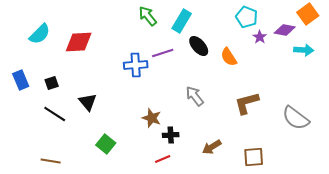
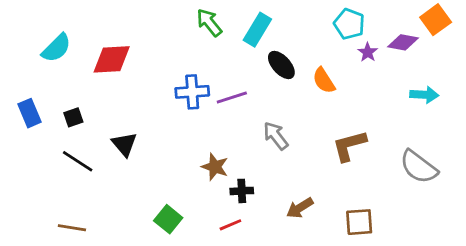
cyan arrow: (304, 50) -> (424, 95), moved
purple line: (163, 53) -> (232, 98), moved
green square: (106, 144) -> (168, 219), moved

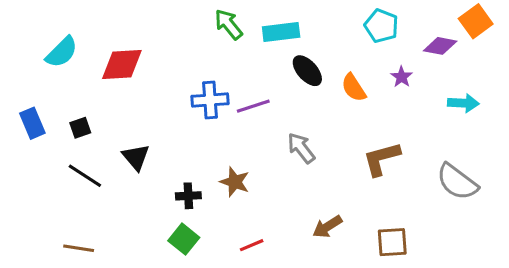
cyan rectangle: (257, 30) -> (281, 32), turned 52
purple star: (368, 52) -> (402, 77), moved
black cross: (242, 191) -> (188, 196), moved

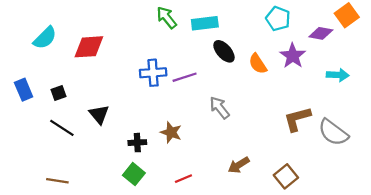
purple star: (402, 77) -> (293, 56), size x1.6
brown L-shape: (381, 159) -> (297, 119), moved
brown square: (392, 242) -> (286, 176), turned -35

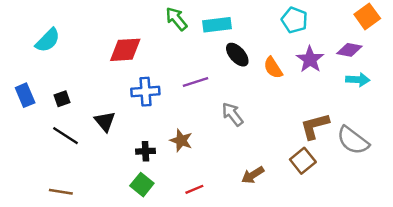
purple diamond: (321, 33) -> (349, 50), moved
red diamond: (89, 47) -> (125, 50), moved
blue cross: (153, 73) -> (145, 92), moved
brown square: (286, 176) -> (303, 161), moved

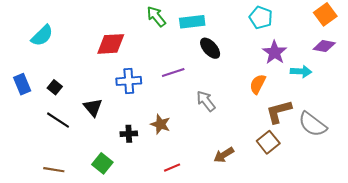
purple diamond: (349, 50) -> (324, 46), moved
orange semicircle: (273, 68) -> (258, 84), moved, turned 60
cyan arrow: (358, 80) -> (301, 71), moved
black square: (62, 99) -> (55, 87), turned -32
green square: (142, 185) -> (102, 163), moved

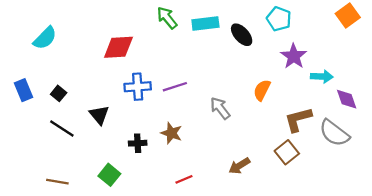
purple diamond: (324, 46) -> (347, 99), moved, turned 60
black ellipse: (210, 48) -> (242, 35), moved
purple line: (173, 72) -> (175, 87), moved
orange semicircle: (258, 84) -> (262, 90), moved

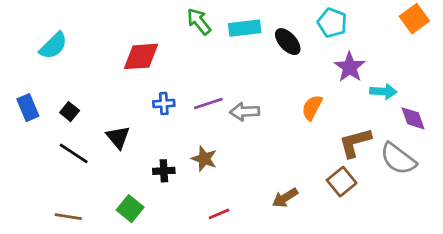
blue cross: (138, 87) -> (164, 104), size x0.7
gray arrow: (220, 108) -> (245, 112), moved, turned -55

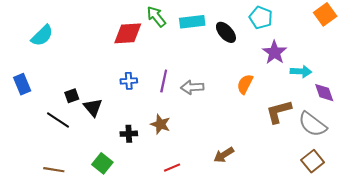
red diamond: (141, 56) -> (128, 33), moved
purple line: (208, 104) -> (164, 81), turned -60
black square: (70, 112) -> (72, 96), moved, turned 32
brown square: (342, 182) -> (313, 161), moved

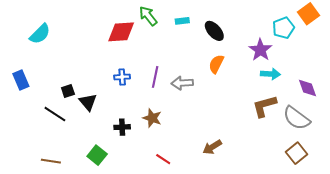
cyan pentagon: (261, 18) -> (283, 28), moved, turned 30
cyan rectangle: (192, 22) -> (182, 21), size x0.6
cyan arrow: (301, 71) -> (270, 74), moved
orange semicircle: (245, 84) -> (216, 64), moved
red line: (172, 168) -> (163, 159), turned 56

